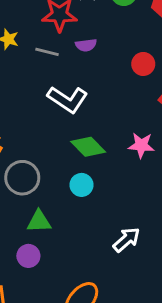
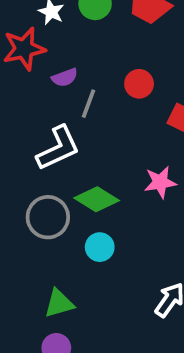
gray line: (47, 52) -> (89, 104), moved, turned -70
white L-shape: (68, 99) -> (58, 148), turned -45
gray circle: (22, 178) -> (48, 217), moved

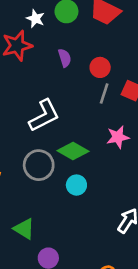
purple semicircle: (65, 78) -> (65, 58), moved, turned -84
gray line: (89, 104) -> (104, 94), moved
green triangle: (59, 303) -> (24, 229), moved, turned 50

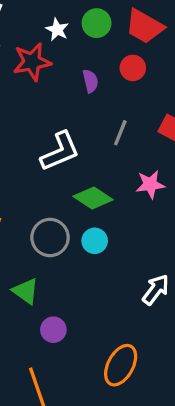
red circle: (100, 67) -> (133, 68), moved
gray line: (104, 94) -> (120, 133), moved
gray circle: (39, 165) -> (50, 237), moved

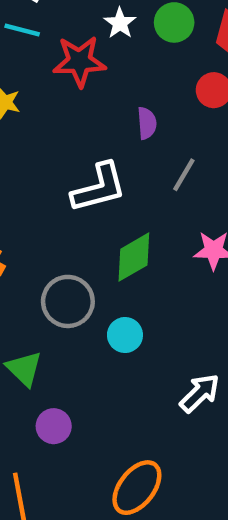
purple semicircle: (90, 81) -> (147, 123), moved
green diamond: (93, 198) -> (134, 257), turned -72
cyan circle: (95, 241) -> (125, 335), moved

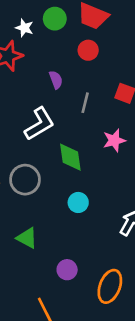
green diamond: (134, 257) -> (70, 157), turned -52
gray circle: (68, 301) -> (25, 180), moved
purple circle: (54, 426) -> (67, 270), moved

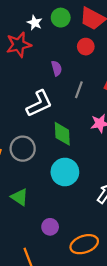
cyan circle: (78, 202) -> (65, 172), size x1.6
orange ellipse: (110, 286) -> (84, 244), turned 44

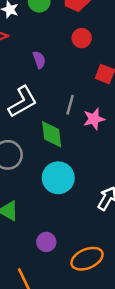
red circle: (86, 47) -> (82, 38), moved
gray line: (79, 90) -> (70, 105), moved

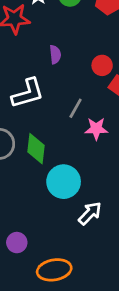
red circle: (82, 38) -> (102, 65), moved
green diamond: (52, 134) -> (36, 149), moved
cyan circle: (58, 178) -> (64, 182), moved

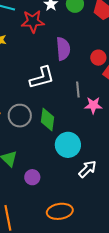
purple semicircle: (55, 55) -> (63, 49), size x1.6
gray line: (76, 108) -> (78, 90), turned -35
purple circle: (17, 243) -> (32, 177), moved

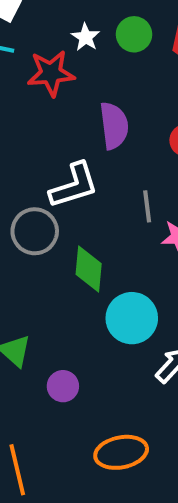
gray circle: (20, 116) -> (35, 231), moved

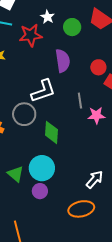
green circle: (134, 34) -> (72, 27), moved
cyan circle: (132, 318) -> (42, 168), moved
orange ellipse: (121, 452) -> (81, 209), moved

